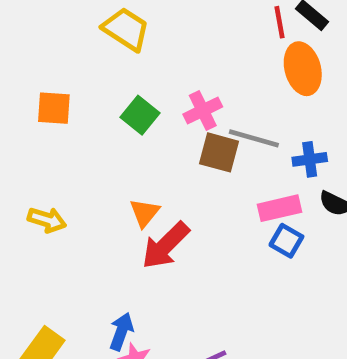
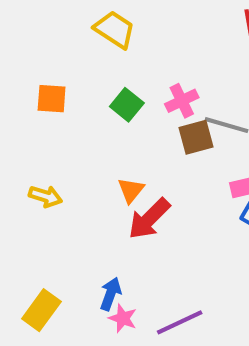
brown square: (219, 152) -> (196, 137), turned -30

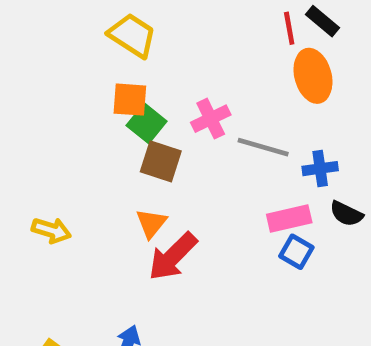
orange square: (52, 99) -> (130, 100), moved
brown square: (196, 137) -> (161, 161), moved, turned 33

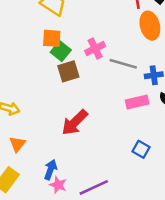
brown square: (161, 161) -> (68, 71), turned -35
orange triangle: (151, 223) -> (17, 144), moved
blue square: (296, 252) -> (141, 149), moved

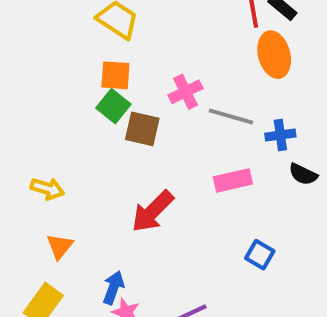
green square: (61, 51) -> (113, 106), moved
brown square: (68, 71) -> (142, 129), turned 30
pink rectangle: (137, 102) -> (233, 180), moved

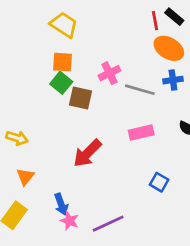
orange ellipse: (274, 55) -> (169, 48), turned -44
blue cross: (280, 135) -> (173, 80), moved
blue arrow: (113, 288) -> (61, 204), turned 140

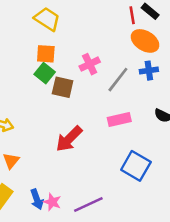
gray line: (140, 90) -> (118, 80), turned -68
blue square: (159, 182) -> (136, 166), size x1.6
blue arrow: (61, 204) -> (37, 199), moved

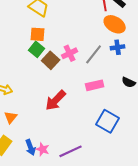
pink cross: (90, 64) -> (70, 53), moved
brown square: (63, 87) -> (51, 60), turned 30

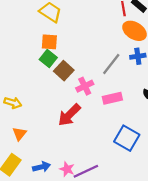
pink cross: (70, 53) -> (85, 86), moved
blue arrow: (31, 147) -> (42, 167), turned -84
pink star: (43, 149) -> (67, 169), moved

